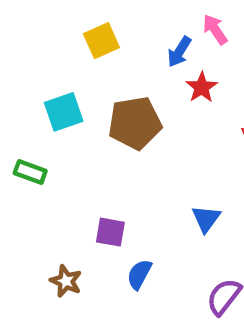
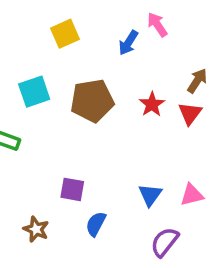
red star: (202, 87) -> (152, 104), moved
blue triangle: (206, 219) -> (150, 195), moved

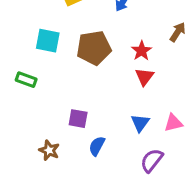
cyan square: (34, 92) -> (48, 41), turned 30
red triangle: (190, 113) -> (144, 77), moved

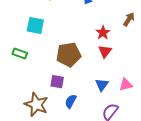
brown pentagon: (94, 48) -> (69, 55), moved
brown star: (49, 150) -> (36, 104), size x1.6

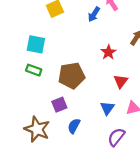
red triangle: (105, 51) -> (121, 81), moved
green rectangle: (20, 54) -> (34, 70), moved
purple square: (57, 82) -> (59, 105), turned -32

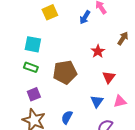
purple square: (59, 105) -> (34, 94), moved

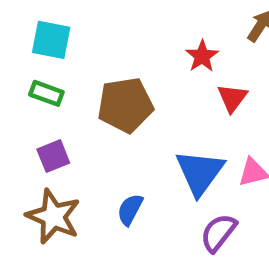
red triangle: (109, 77) -> (232, 98), moved
blue triangle: (97, 101) -> (200, 172), size x1.6

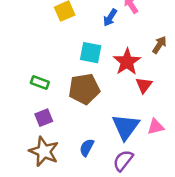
cyan square: (51, 40) -> (91, 53), moved
red star: (202, 56) -> (127, 62), size x1.5
purple semicircle: (218, 233) -> (123, 160), moved

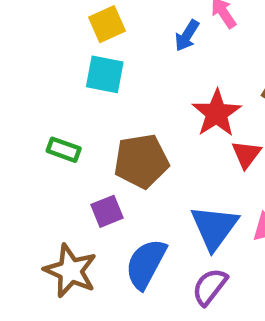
cyan square: (91, 53) -> (105, 74), moved
purple square: (44, 118) -> (107, 211), moved
blue semicircle: (87, 147) -> (146, 264), size x1.6

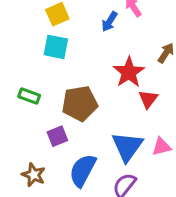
brown star: (70, 271) -> (34, 175), size x0.7

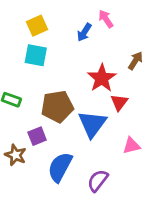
blue triangle: (127, 147) -> (92, 124), moved
brown star: (34, 175) -> (16, 155), moved

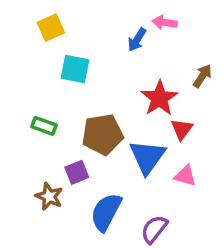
pink arrow: (106, 19) -> (165, 22), turned -48
yellow square: (37, 26) -> (51, 28), moved
pink triangle: (131, 146) -> (185, 176), moved, turned 30

